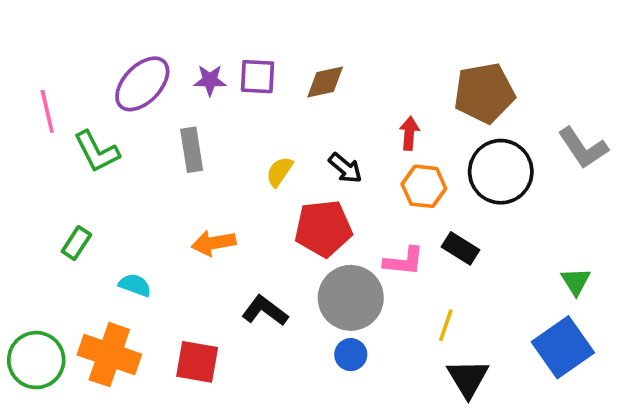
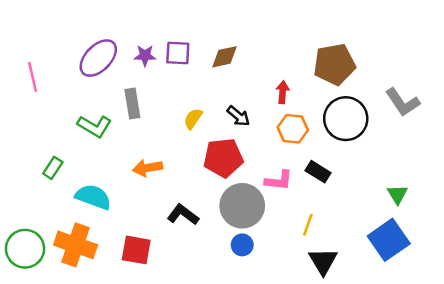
green L-shape: (97, 152) -> (94, 126), moved, turned -32
cyan semicircle: (135, 285) -> (93, 197), size x1.6

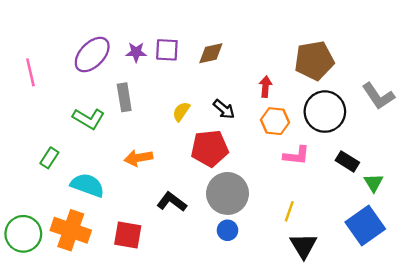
black rectangle: (318, 172) -> (347, 161), moved
pink L-shape: (279, 181) -> (296, 155), moved

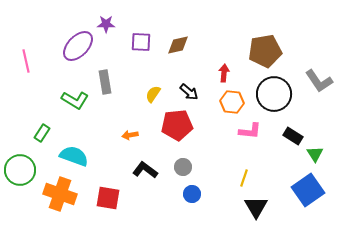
purple star: (136, 52) -> (106, 24), moved
orange arrow: (138, 158) -> (130, 135), moved, size x0.7
gray circle: (227, 193) -> (183, 167), moved, size x0.5
green circle: (23, 234) -> (20, 170), moved

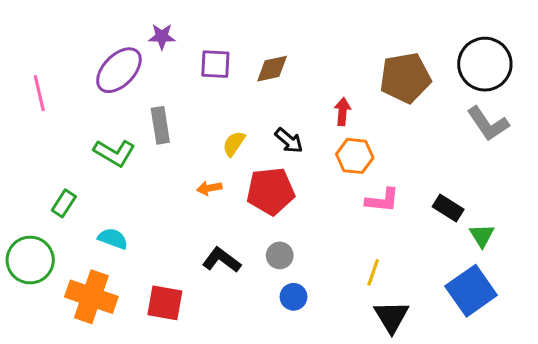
black circle: (274, 94) -> (485, 64), moved
orange arrow: (130, 135) -> (209, 188), moved
cyan semicircle: (74, 156) -> (113, 239), size x0.7

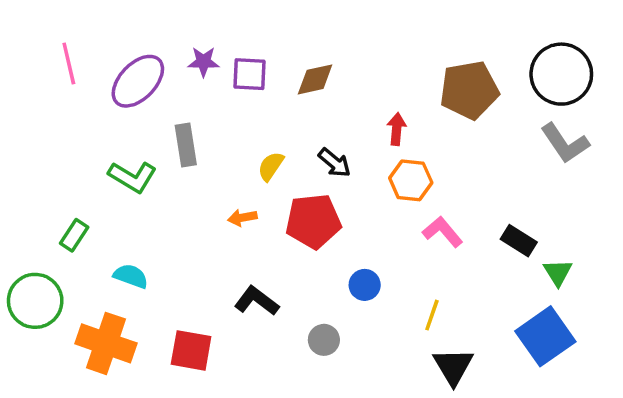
purple star: (162, 37) -> (203, 62), moved
pink line: (39, 93) -> (69, 63), moved
pink L-shape: (382, 200) -> (443, 232), turned -136
gray circle: (280, 255) -> (324, 340), moved
blue circle: (293, 297) -> (365, 285), moved

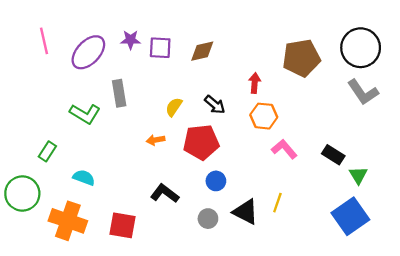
blue circle: (365, 285) -> (216, 181), moved
black triangle: (453, 366) -> (246, 212), moved, turned -32

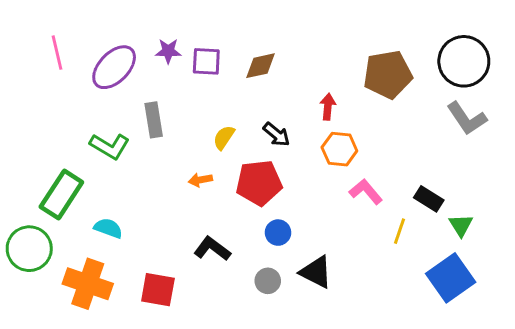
green rectangle: (47, 151) -> (61, 194), size x1.8
yellow line: (277, 203) -> (399, 231), moved

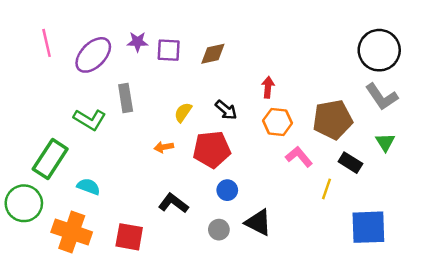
brown pentagon: (388, 75) -> (333, 120), moved
green triangle: (461, 225) -> (385, 142), moved
blue square: (451, 278) -> (368, 227), turned 33

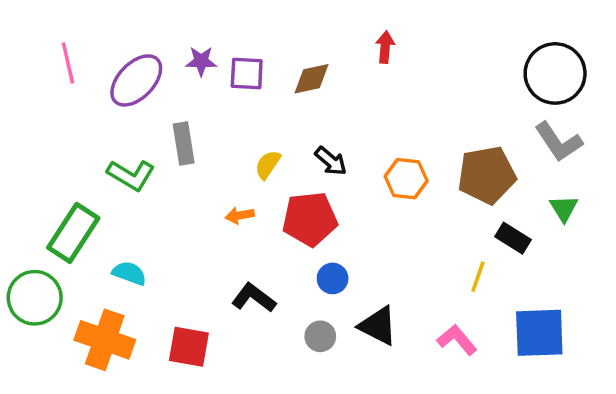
red arrow: (268, 87) -> (385, 47), moved
pink L-shape: (299, 157) -> (457, 340), moved

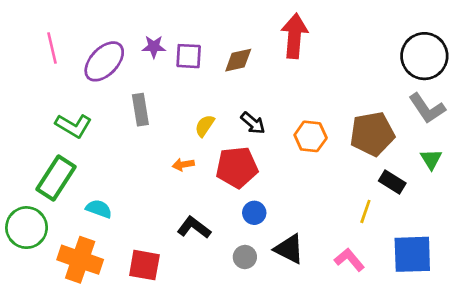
red arrow: (385, 47) -> (294, 36), size x1.8
green L-shape: (131, 175) -> (73, 126), moved

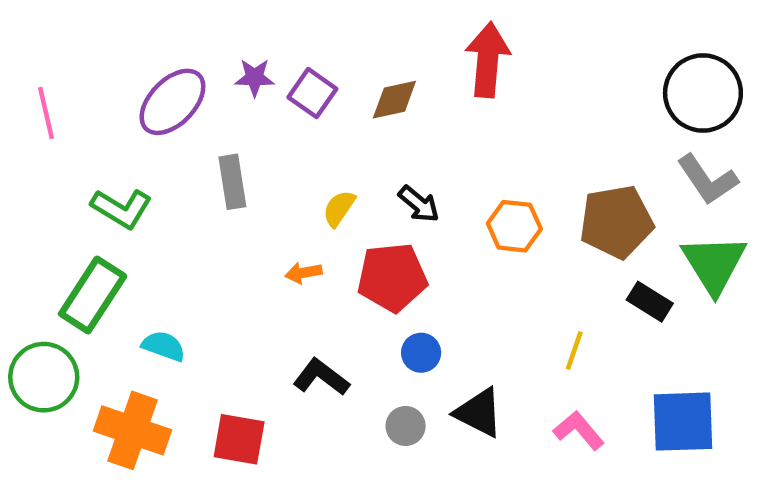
pink line: (52, 48) -> (46, 113), moved
purple square: (189, 56) -> (312, 93), turned 32
green triangle: (431, 159) -> (714, 264), size x1.8
yellow line: (365, 211) -> (574, 350), moved

